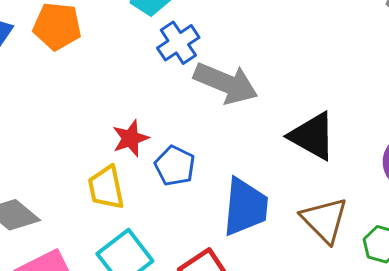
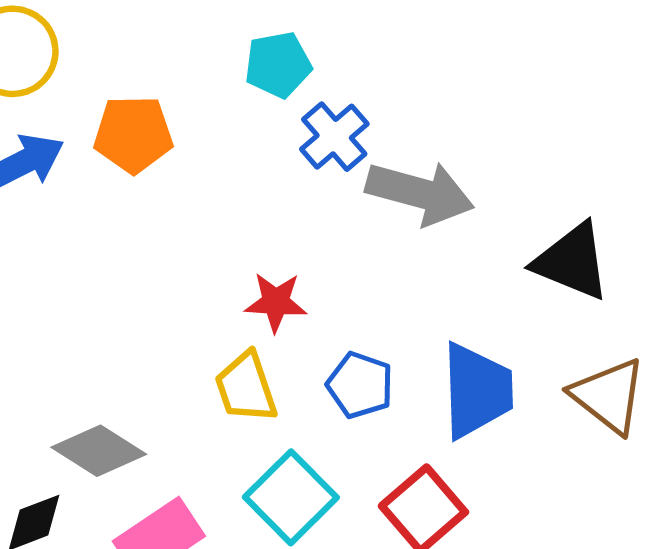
red star: (130, 138) -> (276, 302), turned 30
blue pentagon: (175, 166) -> (360, 385), moved

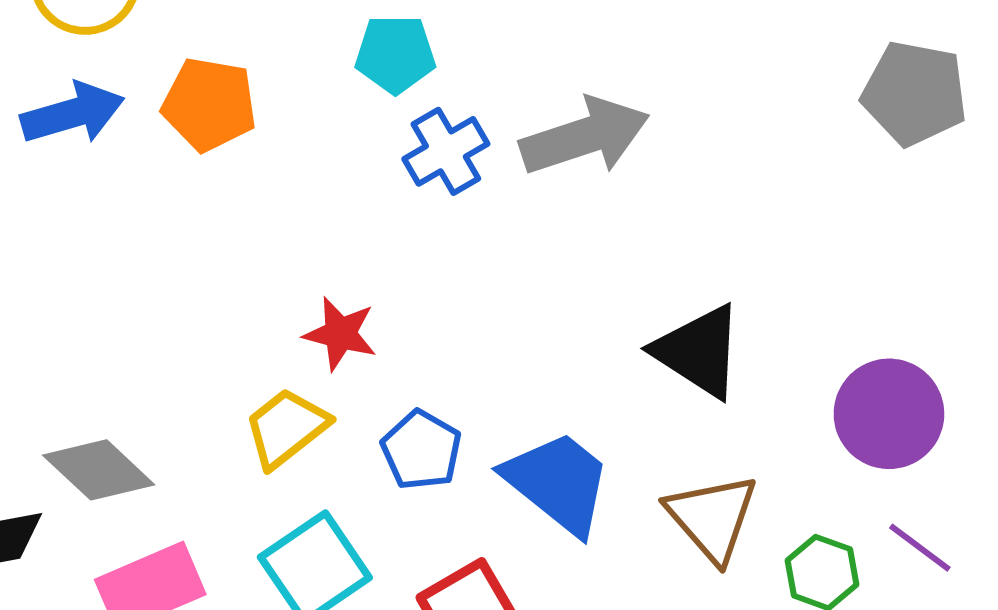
gray arrow: (420, 193) -> (585, 136), moved, turned -44
yellow trapezoid: (246, 387) -> (286, 428), turned 60
blue trapezoid: (477, 391) -> (558, 483), turned -60

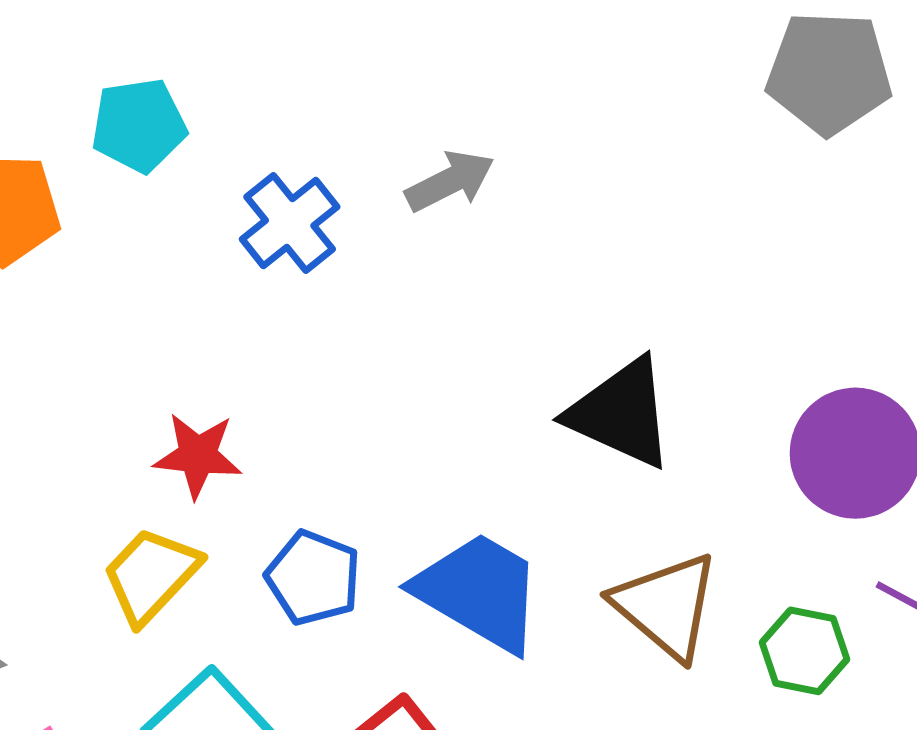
cyan pentagon: (395, 54) -> (139, 125), moved
gray arrow: (585, 136) -> (450, 181), size x0.6

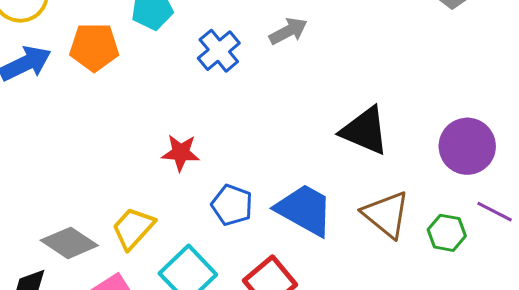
yellow trapezoid: (151, 575) -> (133, 228), moved

